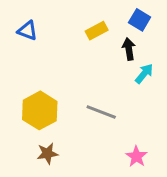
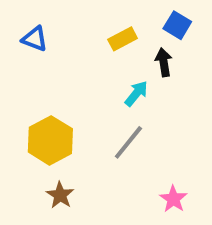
cyan arrow: (144, 74) -> (136, 94), moved
gray line: (101, 112) -> (128, 142), turned -72
brown star: (47, 153) -> (60, 195), turned -30

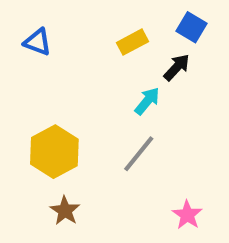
black arrow: (164, 62) -> (177, 67), turned 52

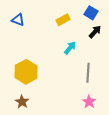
black arrow: (177, 67) -> (95, 32), moved
gray line: (139, 154) -> (88, 73), moved, turned -36
brown star: (65, 211) -> (22, 102), moved

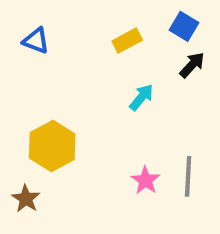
gray line: (88, 73) -> (188, 176), moved
brown star: (22, 102) -> (26, 199), moved
pink star: (89, 102) -> (145, 180), moved

